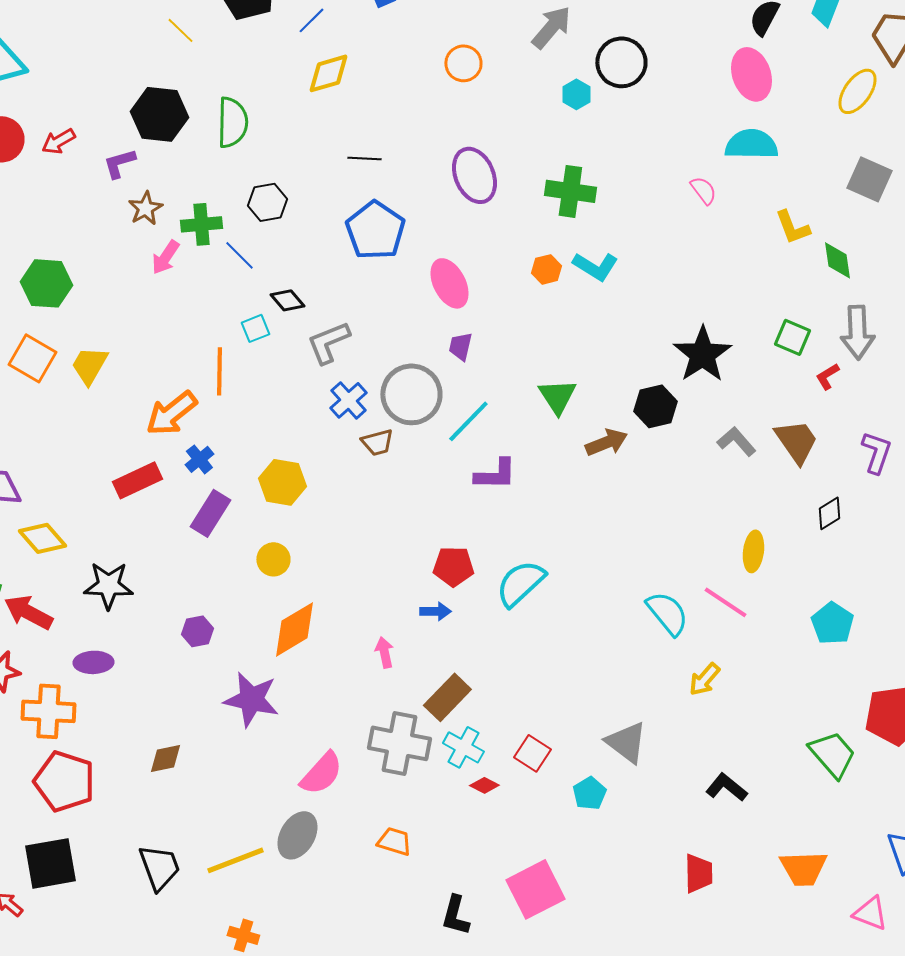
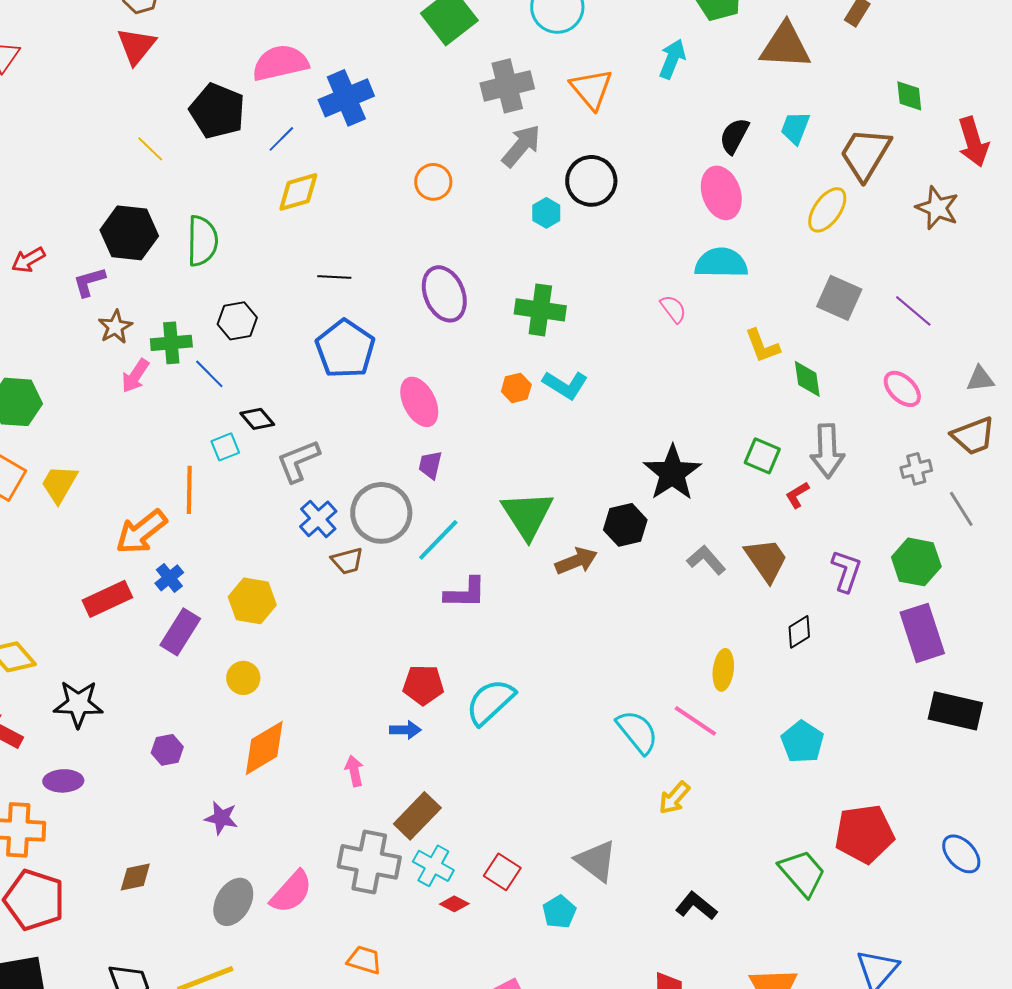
green triangle: (557, 396) -> (527, 515), size x1.4
purple star: (251, 699) -> (221, 818), size x0.6
gray ellipse: (297, 835) -> (233, 902), moved

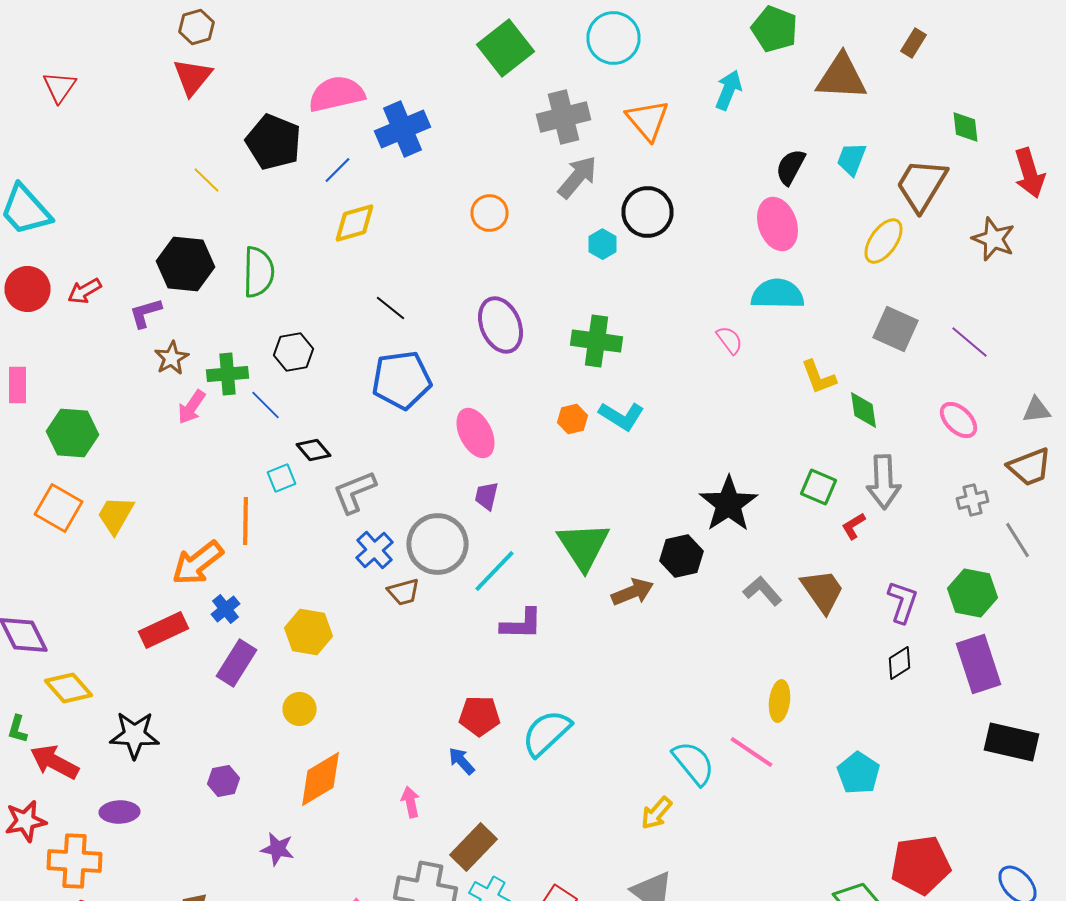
black line: (334, 277) -> (390, 308), turned 36
blue pentagon: (345, 349) -> (402, 380), turned 30
black diamond: (799, 632) -> (900, 663), moved
blue arrow: (405, 730) -> (462, 761), turned -132
yellow arrow: (674, 798) -> (656, 813), moved

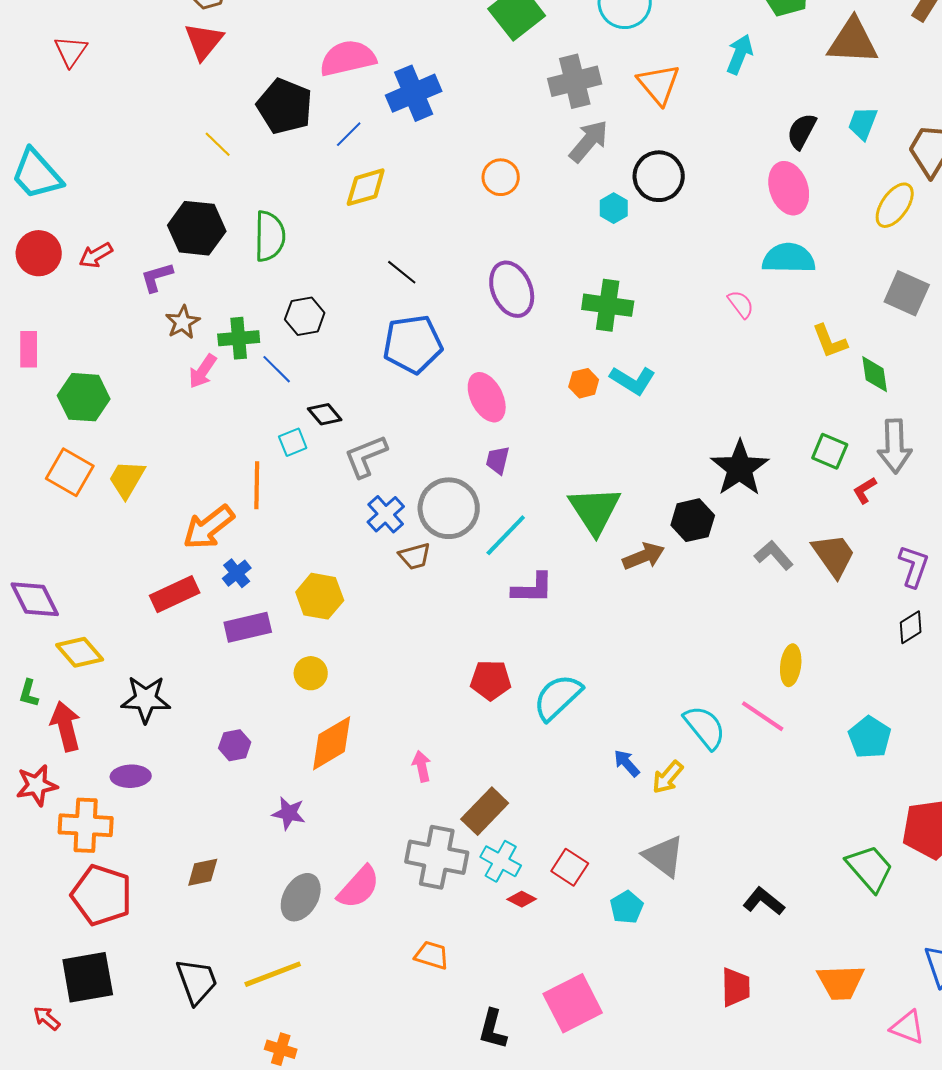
purple rectangle: (236, 663) -> (248, 627), turned 45
blue arrow: (462, 761) -> (627, 763), moved
red arrow: (54, 762) -> (66, 726), turned 48

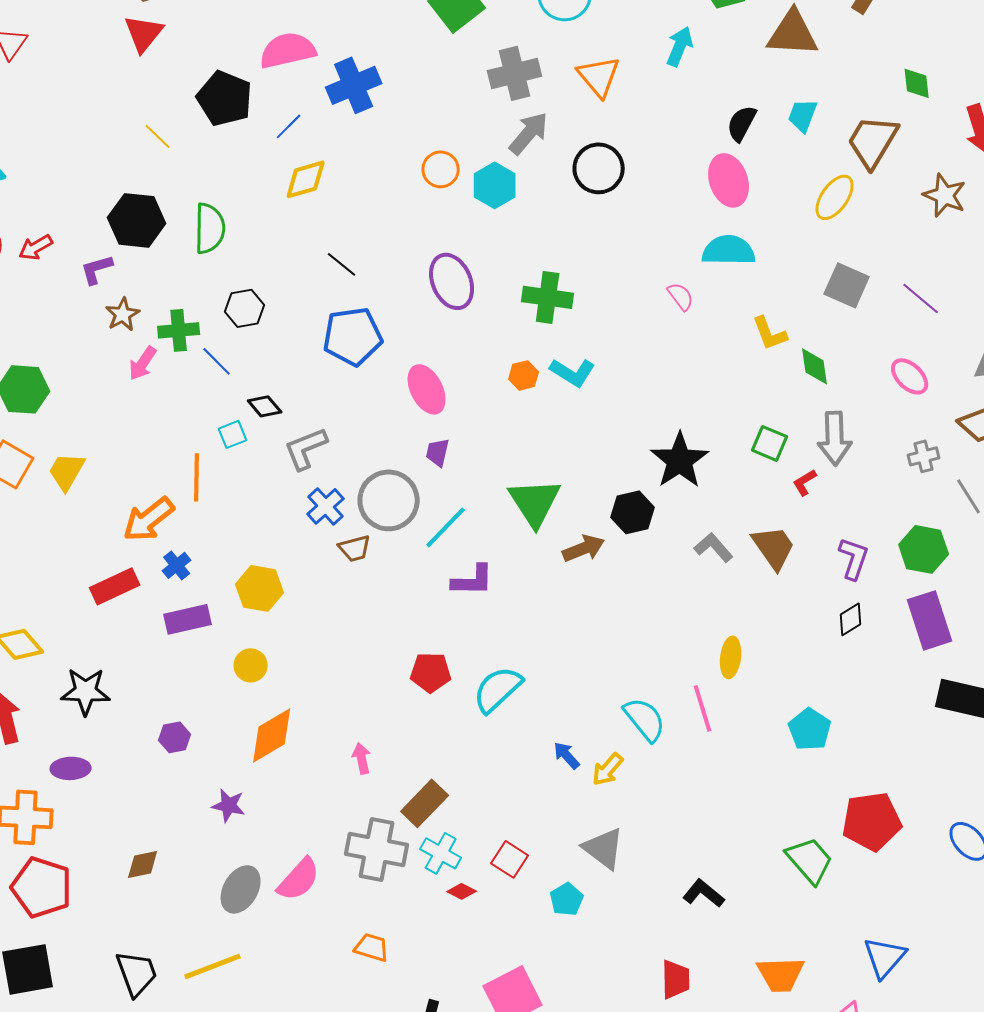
cyan hexagon: (614, 208) -> (495, 185), moved, size x1.5
pink line: (763, 716) -> (703, 708), turned 39

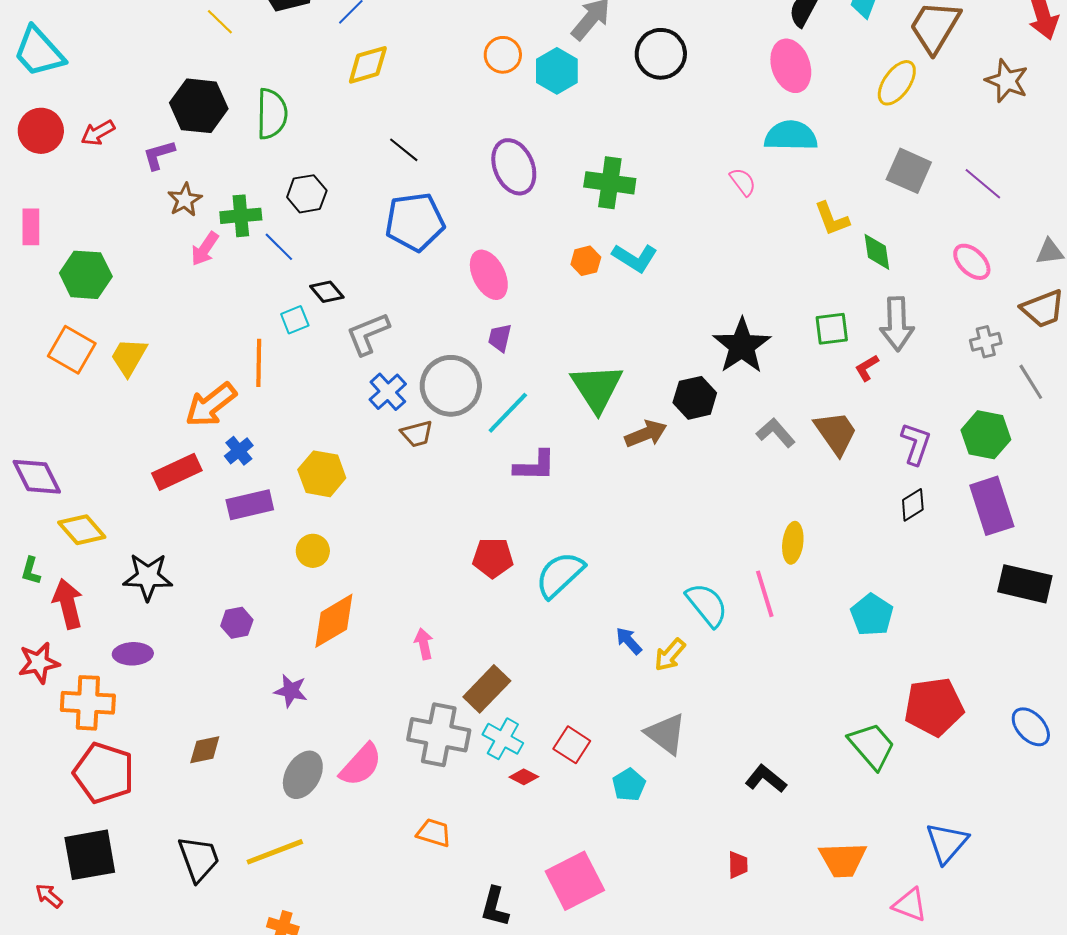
green square: (770, 443) -> (832, 329), turned -30
red trapezoid: (676, 979) -> (738, 865), size x0.7

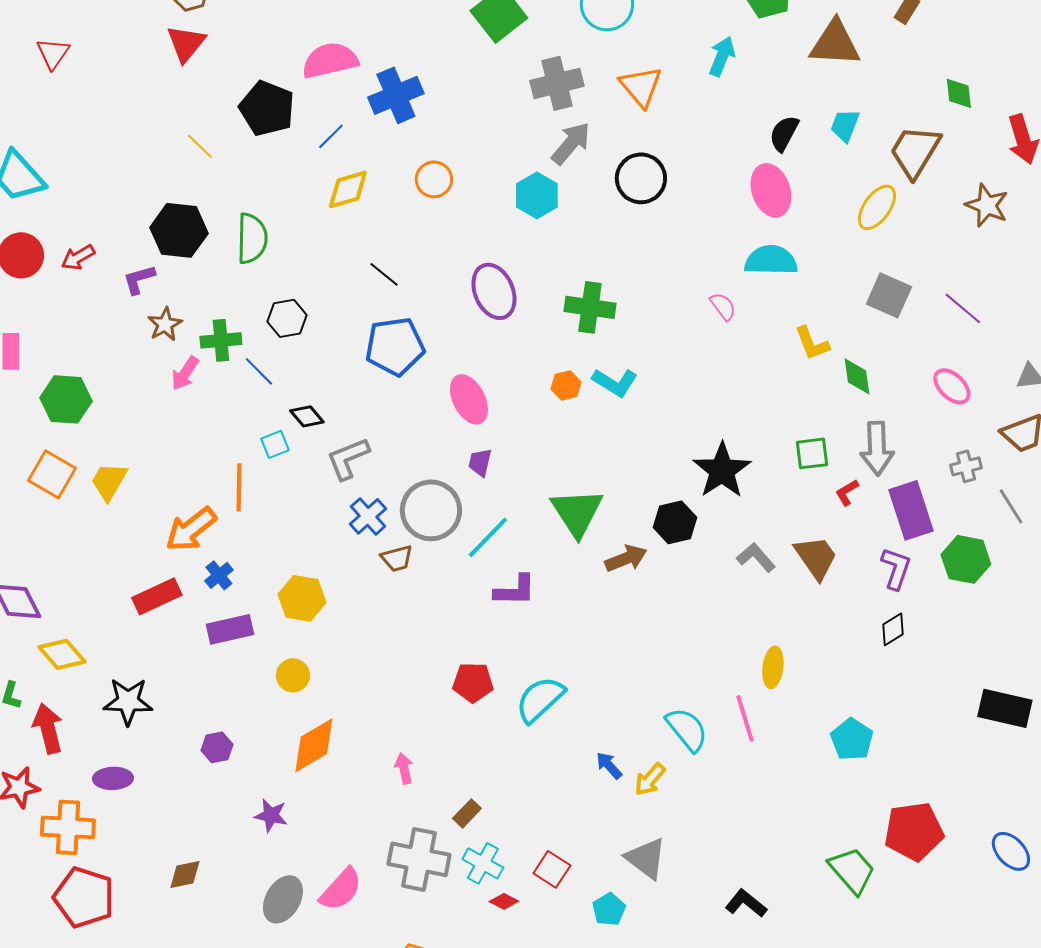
orange circle: (503, 55) -> (434, 179), moved
purple rectangle: (992, 506) -> (911, 510), moved
brown rectangle: (487, 689) -> (467, 813), size x0.6

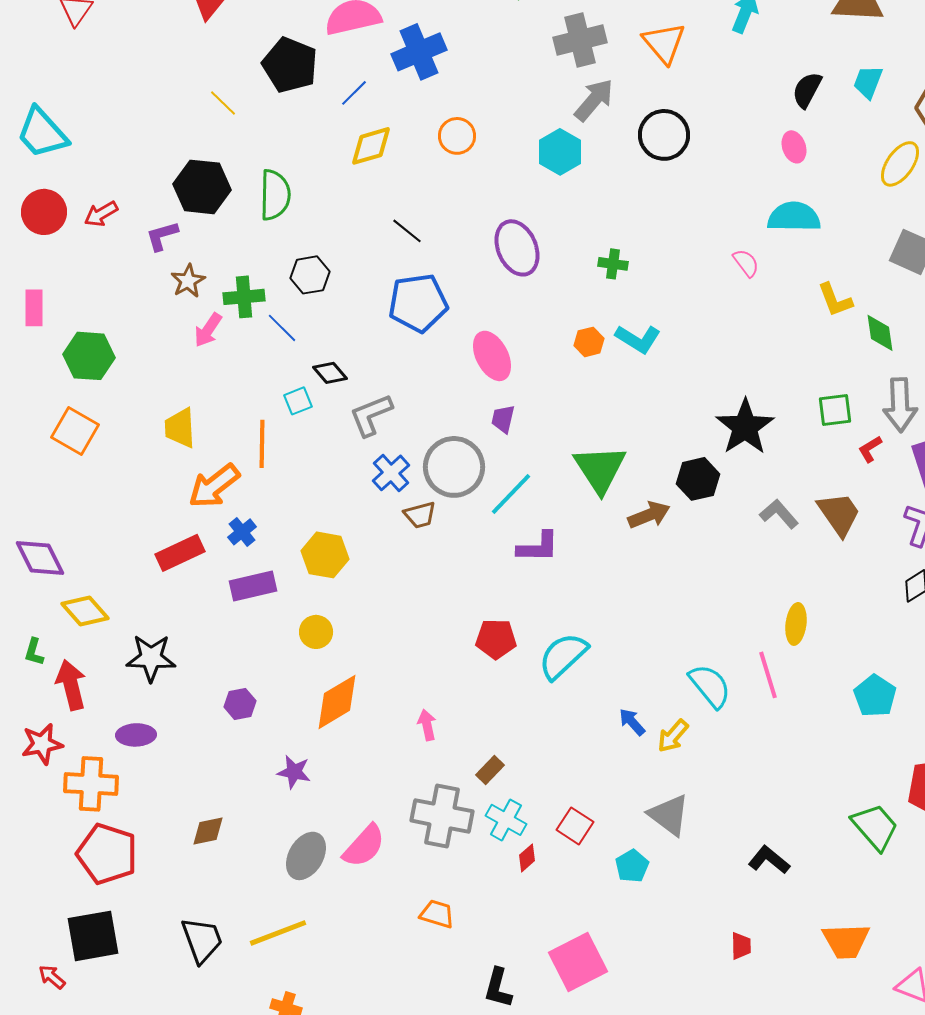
pink ellipse: (771, 190) -> (794, 147), size x0.6
green cross: (590, 307) -> (613, 264), size x0.6
yellow trapezoid: (109, 481) -> (180, 428), moved, turned -33
red diamond: (504, 901) -> (527, 858), turned -68

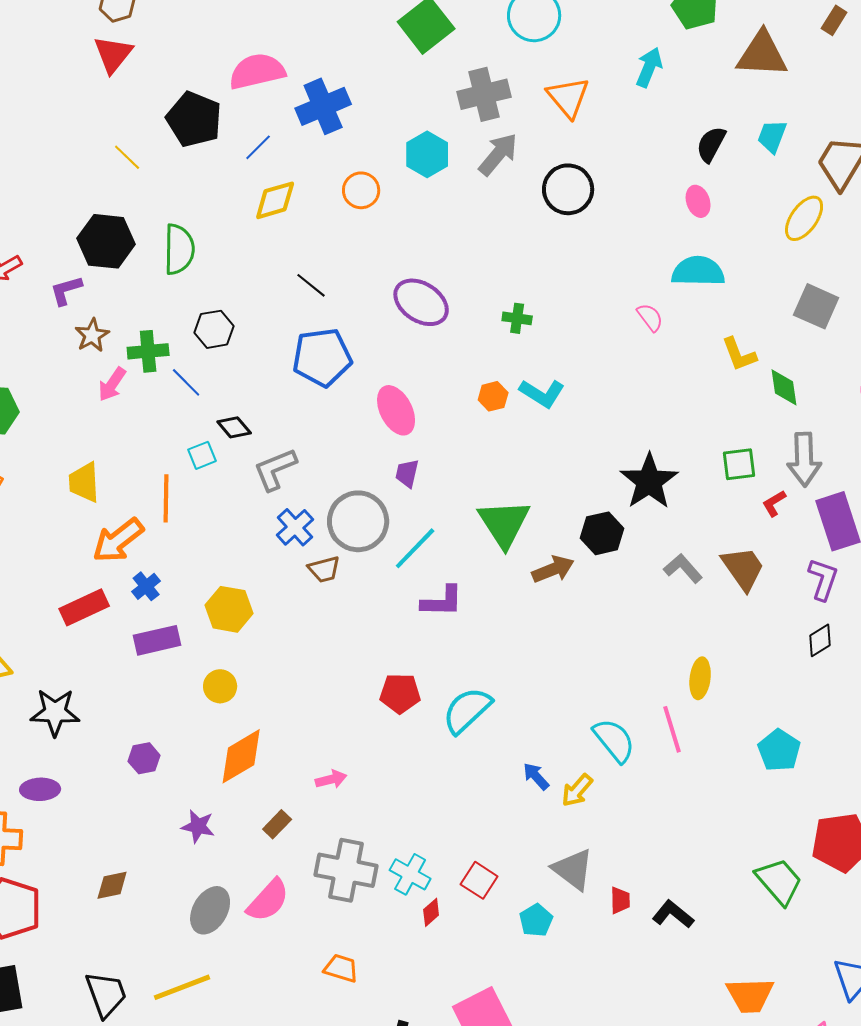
cyan hexagon: (560, 152) -> (427, 154), moved
purple ellipse: (517, 248) -> (421, 302), turned -34
pink arrow: (427, 725) -> (331, 779), turned 88
brown rectangle: (490, 770) -> (277, 824), moved
red trapezoid: (741, 946) -> (620, 900), moved

